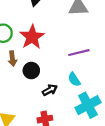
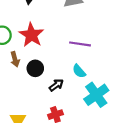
purple line: (79, 53) -> (80, 44), turned 30

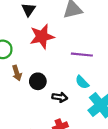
red star: (31, 35) -> (42, 37), moved, turned 30
black arrow: (56, 85) -> (60, 97), turned 48

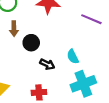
purple line: (82, 55) -> (91, 19), moved

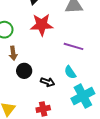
purple line: (91, 19) -> (74, 46), moved
black circle: (31, 43) -> (24, 71), moved

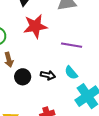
black arrow: (48, 82) -> (48, 75), moved

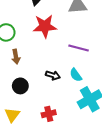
black circle: (23, 77) -> (20, 86), moved

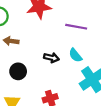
brown arrow: (16, 57) -> (11, 41), turned 112

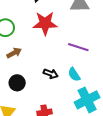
brown arrow: (11, 41) -> (14, 53), turned 136

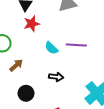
red star: (45, 23) -> (32, 24), moved, size x0.7
cyan semicircle: (74, 74) -> (51, 48), moved

